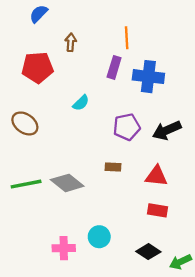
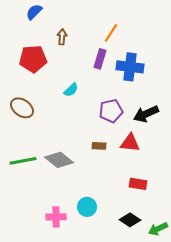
orange line: (127, 38) -> (111, 33), turned 36
red triangle: (156, 176) -> (130, 143), moved

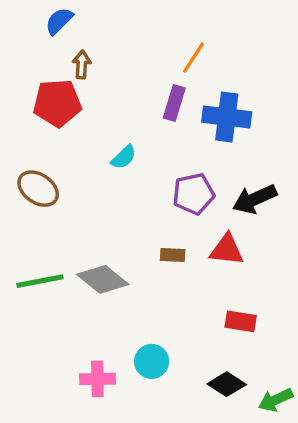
brown arrow: (62, 37) -> (82, 65), moved

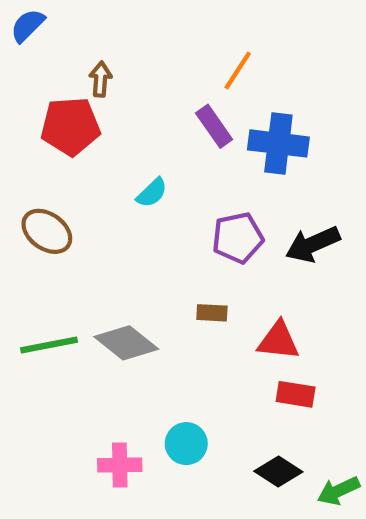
blue semicircle: (59, 21) -> (28, 26), moved
purple rectangle: (174, 103) -> (214, 126), turned -52
red triangle: (227, 250) -> (278, 341), moved

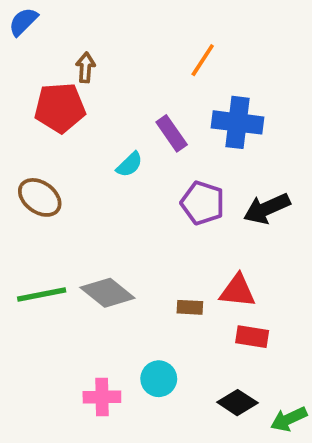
purple rectangle: (214, 126) -> (172, 133), moved
purple pentagon: (238, 238) -> (203, 203), turned 30
brown rectangle: (212, 313) -> (190, 307), moved

